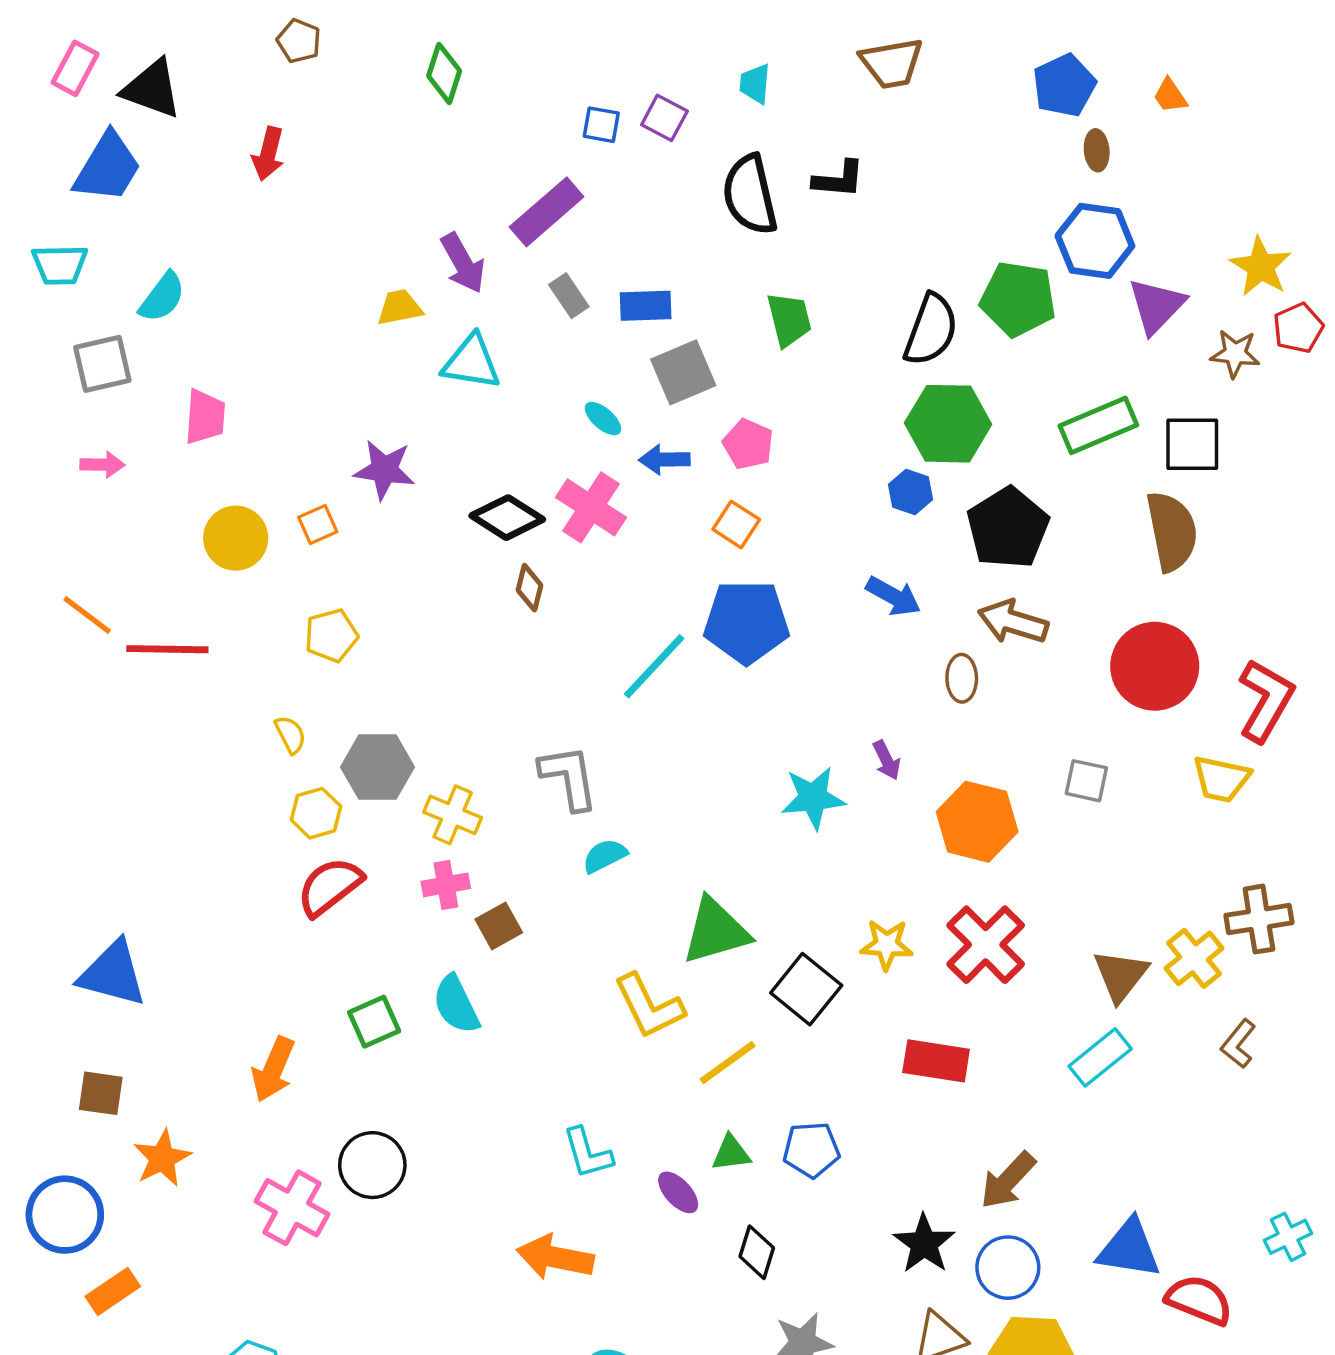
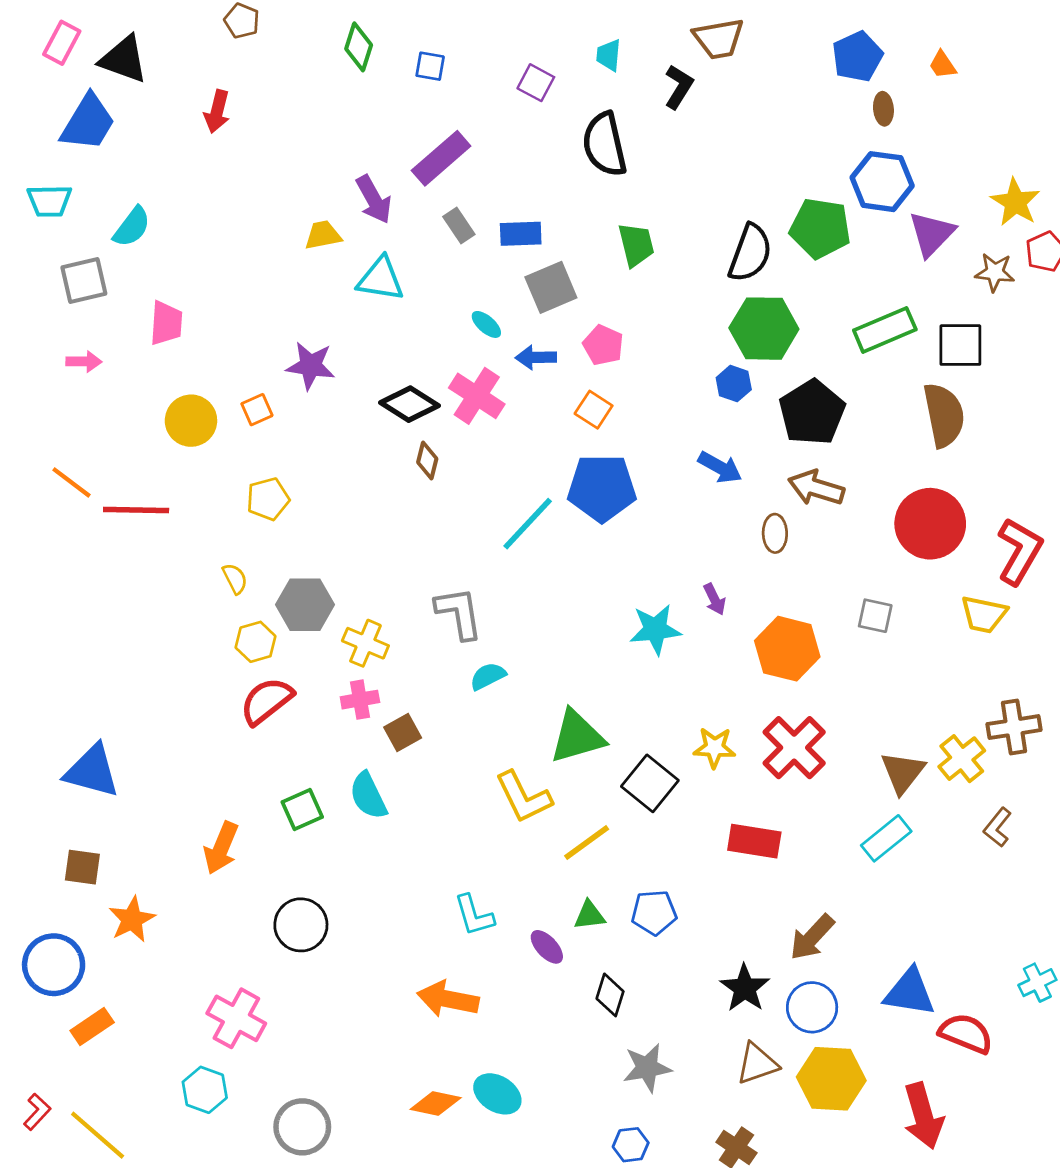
blue square: (601, 125) -> (430, 66), moved
black L-shape: (839, 179) -> (679, 87), moved, turned -63
pink cross: (292, 1208) -> (236, 1018), moved

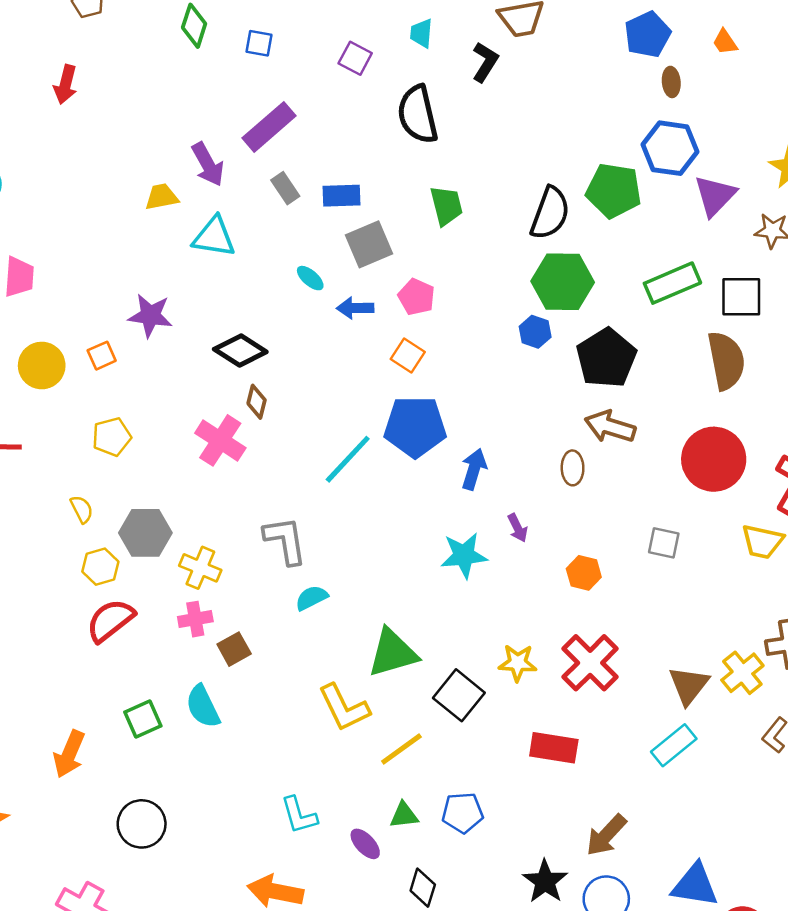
pink cross: (477, 396) -> (220, 440), moved
blue arrow: (720, 467) -> (474, 469), moved, turned -102
orange hexagon: (787, 649) -> (584, 573), size x0.6

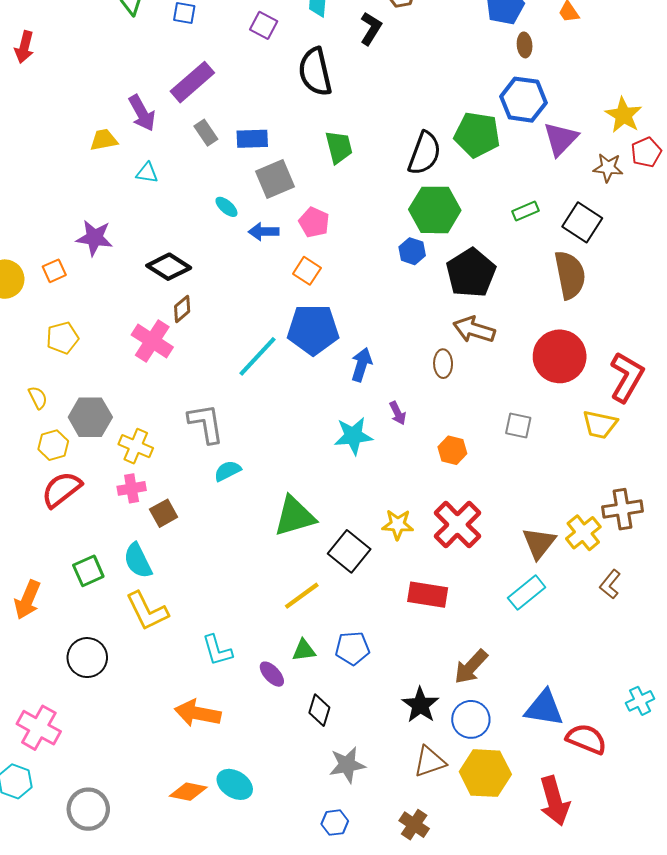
cyan triangle: (214, 237) -> (147, 173), size x0.6
green rectangle: (672, 283) -> (526, 211), size x0.6
black square: (741, 297) -> (582, 222), turned 33
brown diamond: (257, 402) -> (182, 309), turned 36
yellow L-shape: (344, 708) -> (147, 611), moved

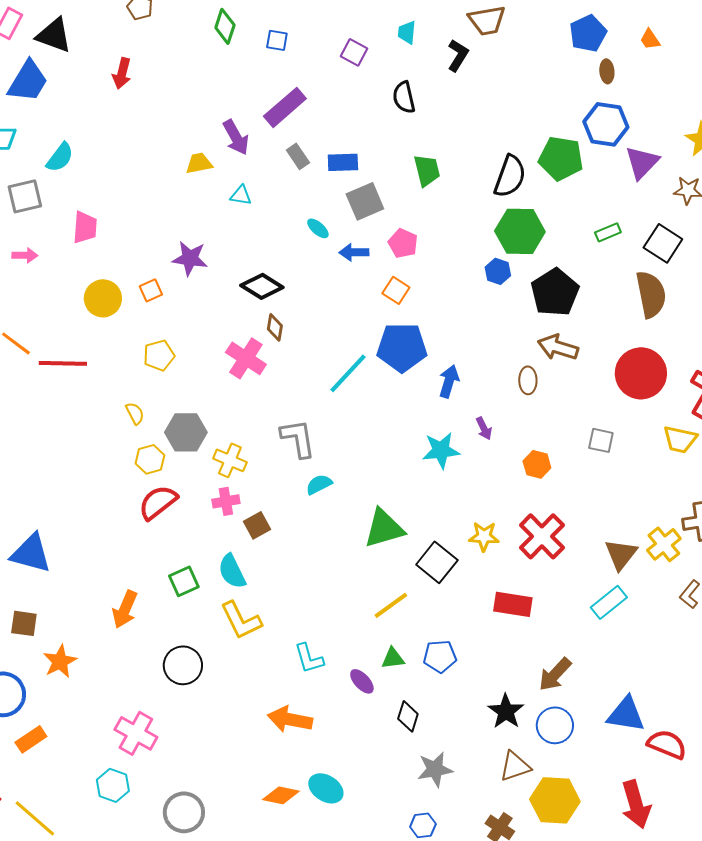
black semicircle: (315, 72) -> (404, 97), size x0.7
brown diamond: (182, 309) -> (275, 327), turned -40
yellow hexagon: (485, 773) -> (555, 800), moved

